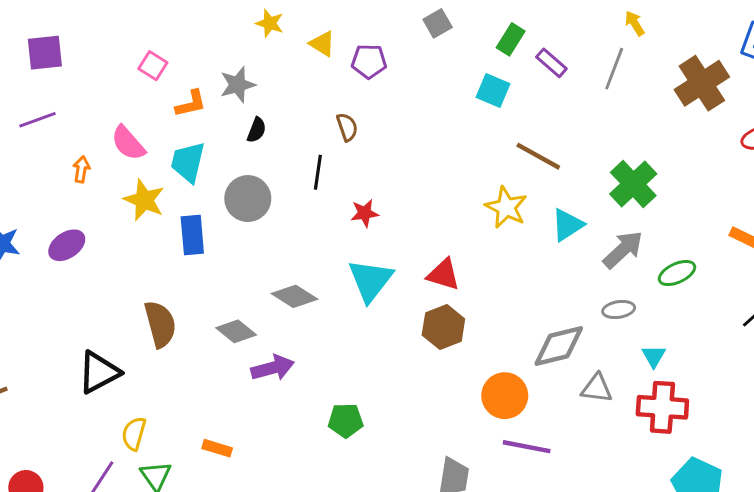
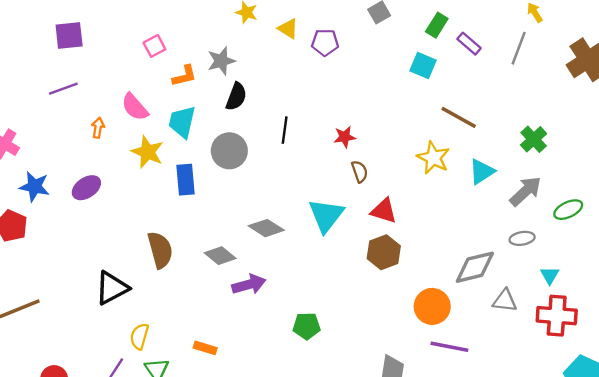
pink square: (153, 66) -> (154, 46), turned 30
brown semicircle: (347, 127) -> (360, 172), moved
black semicircle: (257, 130) -> (236, 97), size x1.4
green cross: (633, 184) -> (534, 139), size x0.7
red star: (365, 213) -> (345, 137), moved

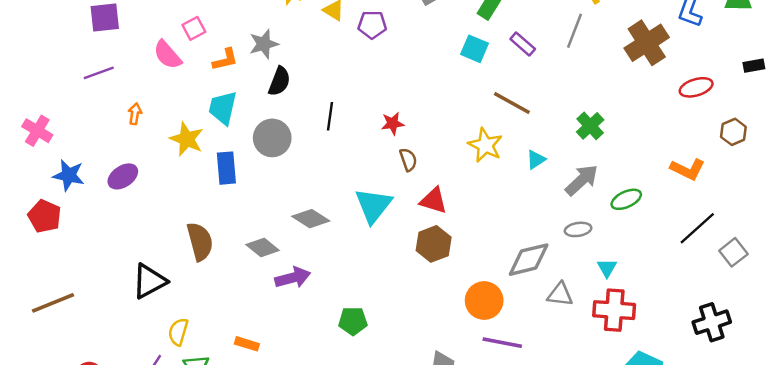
purple rectangle: (469, 44) -> (523, 44), moved
pink semicircle: (135, 107) -> (167, 55), moved
cyan triangle: (482, 172) -> (536, 160), size x0.7

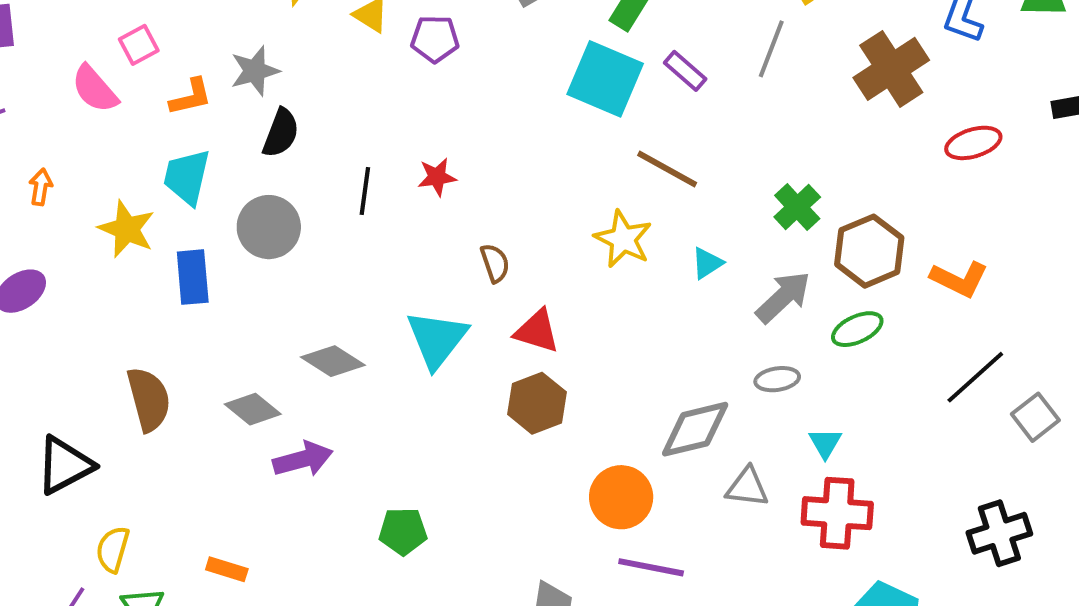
cyan square: (474, 49) -> (605, 79), size x1.6
red star: (393, 123) -> (437, 177), moved
brown hexagon: (733, 132) -> (869, 251), moved, size x1.6

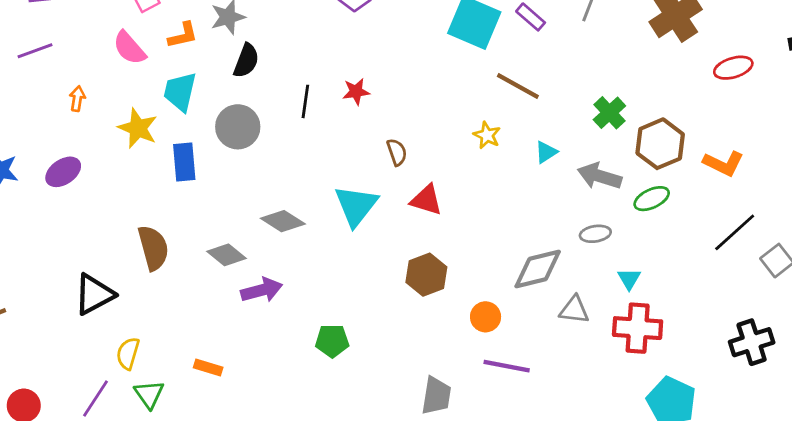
pink semicircle: (95, 89) -> (129, 48), moved
yellow star: (623, 239) -> (487, 135), size x0.7
gray arrow: (783, 297) -> (600, 176), turned -120
brown hexagon: (537, 403) -> (426, 275), moved
orange circle: (621, 497) -> (486, 317), size x0.7

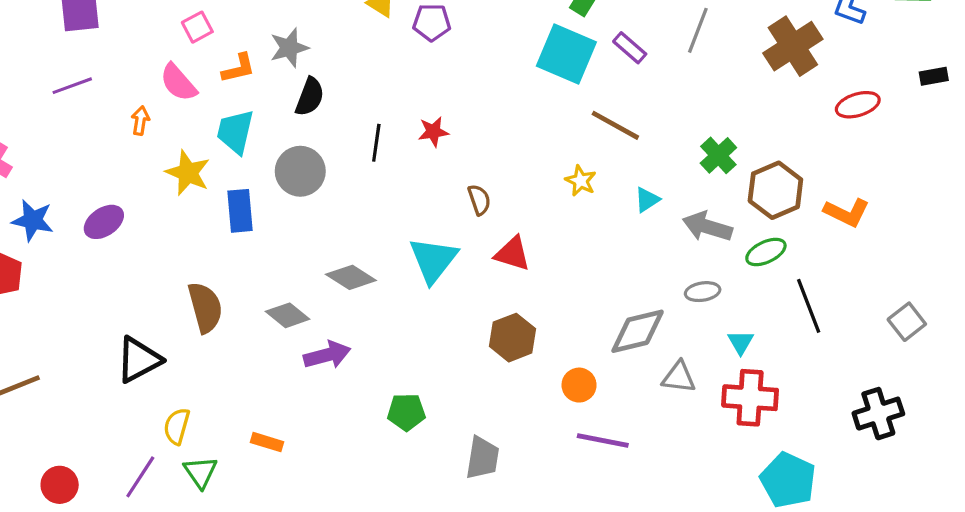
orange arrow: (77, 99) -> (140, 121), moved
black line: (735, 232) -> (809, 306), moved, turned -69
gray trapezoid: (436, 396) -> (482, 458), moved

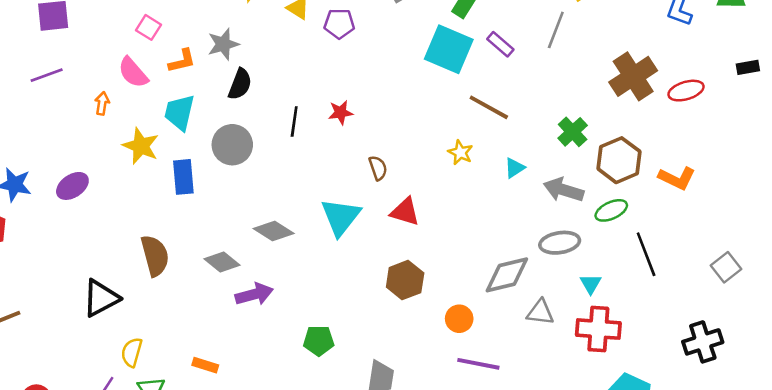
pink square: (197, 27) -> (149, 27), turned -30
brown cross: (793, 46) -> (633, 76), moved
gray ellipse: (703, 292) -> (560, 243), size x1.4

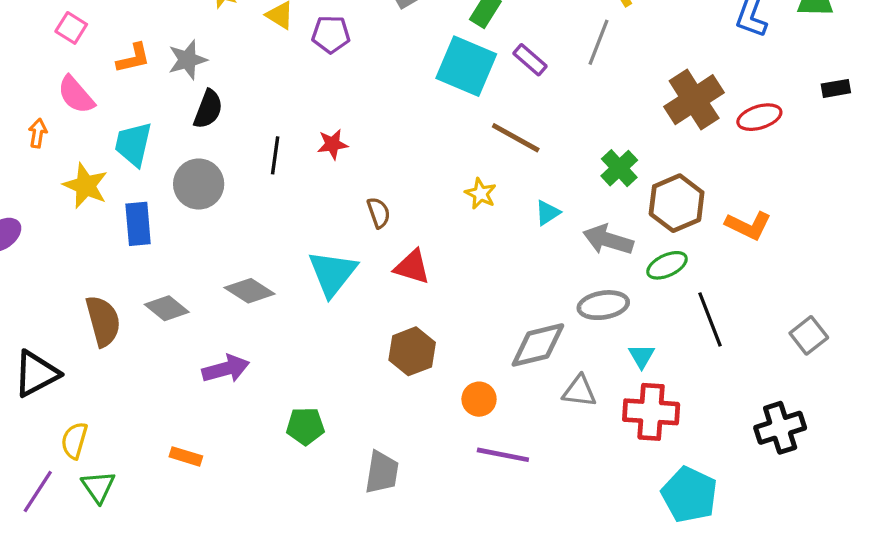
pink square: (149, 27) -> (71, 28), moved
orange L-shape: (182, 61) -> (133, 58), moved
gray diamond: (222, 262) -> (167, 308), moved
orange rectangle: (205, 365) -> (186, 456), moved

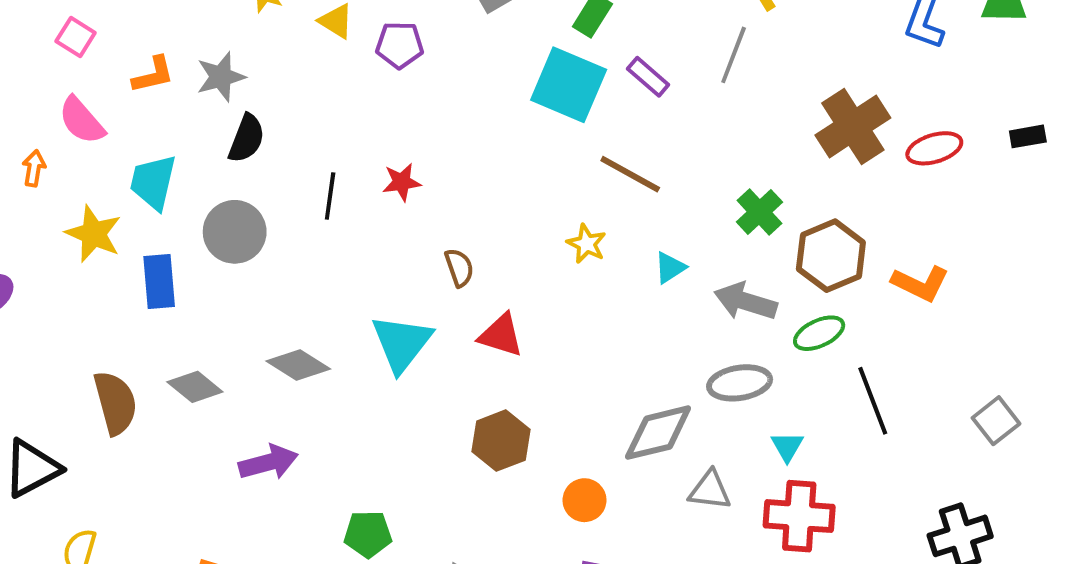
black rectangle: (836, 88) -> (1028, 136), moved

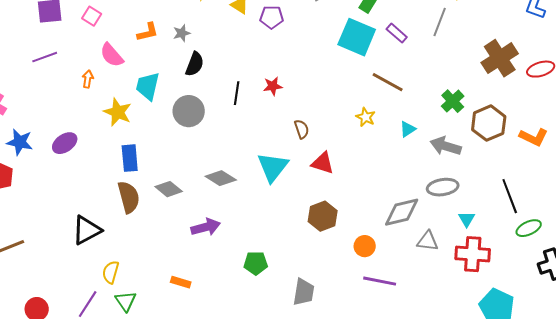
pink square: (76, 37) -> (92, 16), moved
gray star: (221, 77) -> (182, 33), size x0.7
blue rectangle: (159, 282) -> (130, 158), moved
green ellipse: (819, 333) -> (529, 228), moved

